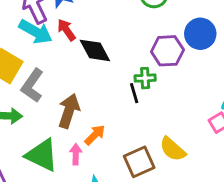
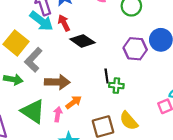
black diamond: (95, 50) -> (82, 41), turned -35
green cross: (145, 78) -> (116, 86), moved
brown arrow: (69, 111) -> (57, 82), turned 65

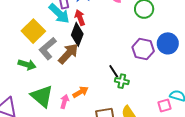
black diamond: (82, 41) -> (77, 34), moved, turned 70
black line: (107, 76) -> (114, 71), turned -32
brown arrow: (57, 82) -> (68, 54), moved, turned -55

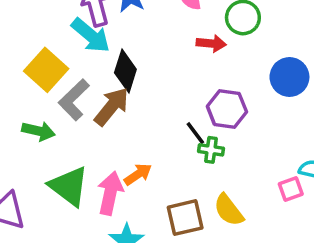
red arrow: (80, 18) -> (211, 43), moved, turned 119
purple hexagon: (143, 49) -> (227, 109), moved
pink arrow: (64, 101) -> (110, 193), size x1.6

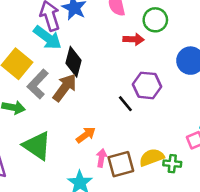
green cross: (211, 150) -> (172, 164), moved
pink arrow: (110, 193) -> (101, 158), moved, size x0.6
yellow semicircle: (229, 210) -> (152, 157), turned 110

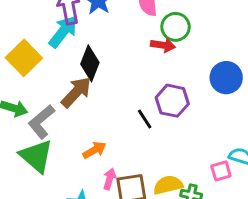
green circle: (155, 20) -> (176, 27), moved
cyan arrow: (47, 38) -> (63, 32), turned -96
gray L-shape: (38, 84) -> (41, 122), moved

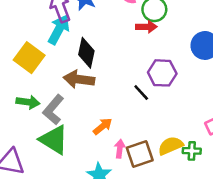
brown arrow: (76, 92) -> (79, 79), turned -116

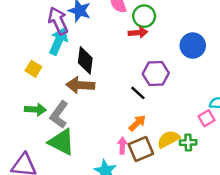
yellow square: (29, 58) -> (33, 69), size x0.6
orange arrow: (103, 126) -> (137, 123), moved

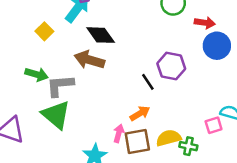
red arrow: (138, 33) -> (205, 23), moved
black diamond: (85, 60) -> (101, 35), turned -56
gray L-shape: (59, 115) -> (60, 86), turned 36

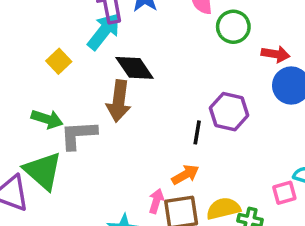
brown arrow: (89, 60) -> (119, 101), turned -100
black line: (148, 82) -> (197, 132), turned 42
green triangle: (56, 115) -> (43, 171), moved

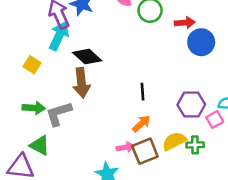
purple hexagon: (229, 112) -> (191, 105), moved
green triangle: (43, 171) -> (40, 145), size x0.7
pink arrow: (156, 201) -> (125, 147), turned 78

